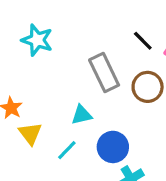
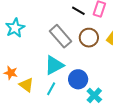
cyan star: (37, 40) -> (15, 28), turned -30
cyan triangle: (82, 115) -> (54, 65), size x1.5

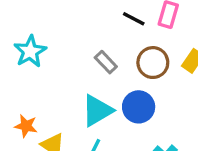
gray rectangle: (60, 36) -> (106, 62), size x0.6
blue circle: (78, 79) -> (139, 107), moved

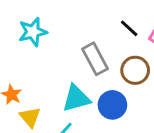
gray rectangle: (106, 62) -> (95, 59), size x1.5

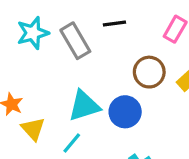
black line: (129, 28) -> (114, 23), moved, turned -48
gray rectangle: (95, 59) -> (75, 41), moved

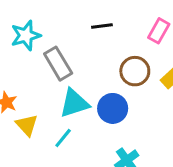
gray rectangle: (75, 41) -> (58, 64), moved

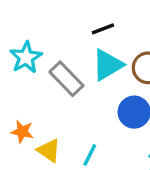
cyan triangle: (74, 103) -> (108, 65), moved

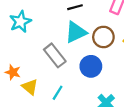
gray rectangle: (66, 79) -> (55, 55), moved

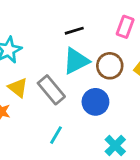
yellow triangle: (30, 87) -> (18, 88), moved

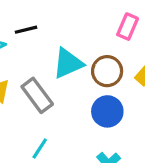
black line: (74, 31) -> (26, 30), moved
blue circle: (95, 102) -> (107, 111), moved

